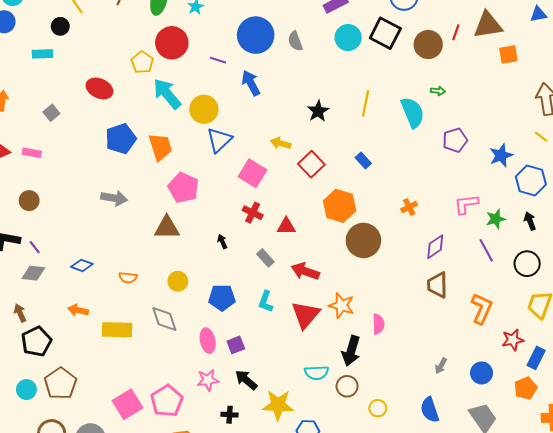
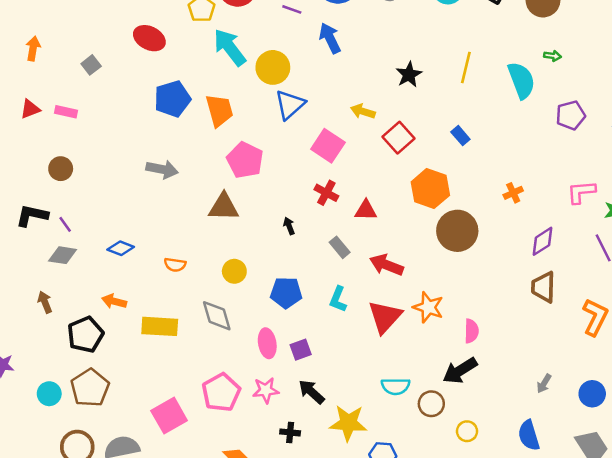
black pentagon: (36, 342) -> (85, 335), moved
black arrow: (351, 351) -> (460, 371), moved, turned 40
pink pentagon: (167, 401) -> (221, 392), moved

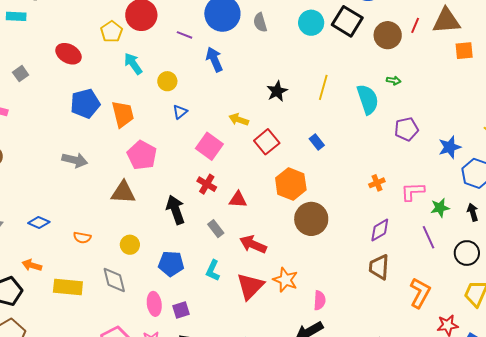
cyan arrow: (230, 47) -> (133, 64), size x0.7
yellow circle: (273, 67) -> (167, 81), size x0.7
blue triangle: (290, 105) -> (180, 112), size x0.6
orange cross: (513, 193) -> (377, 183), moved
black arrow: (289, 226) -> (176, 210), size x2.0

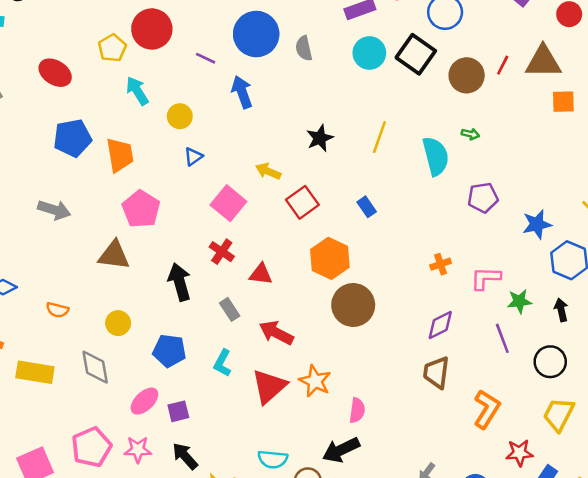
pink ellipse: (154, 304) -> (144, 401), turned 50

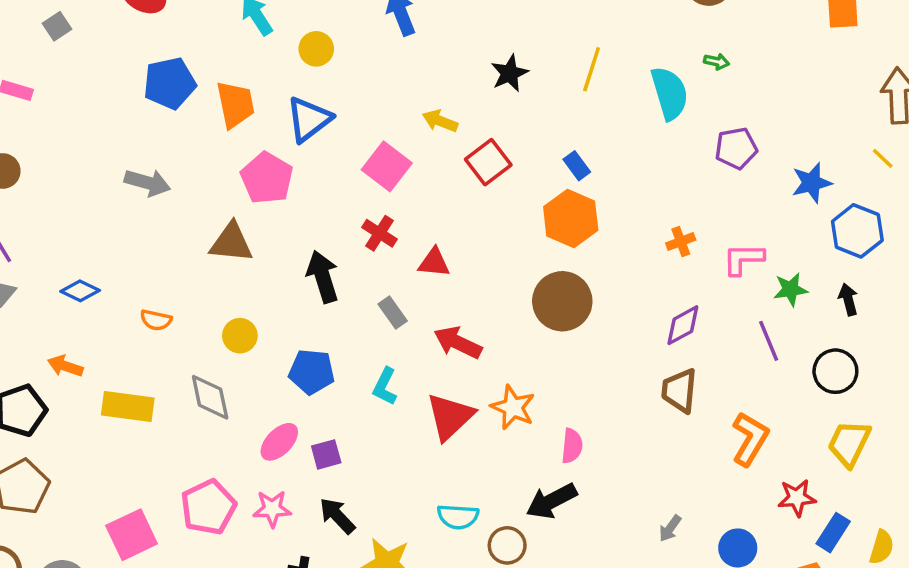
blue triangle: (193, 157) -> (309, 119), moved, size x1.8
orange hexagon: (330, 258) -> (571, 218), moved

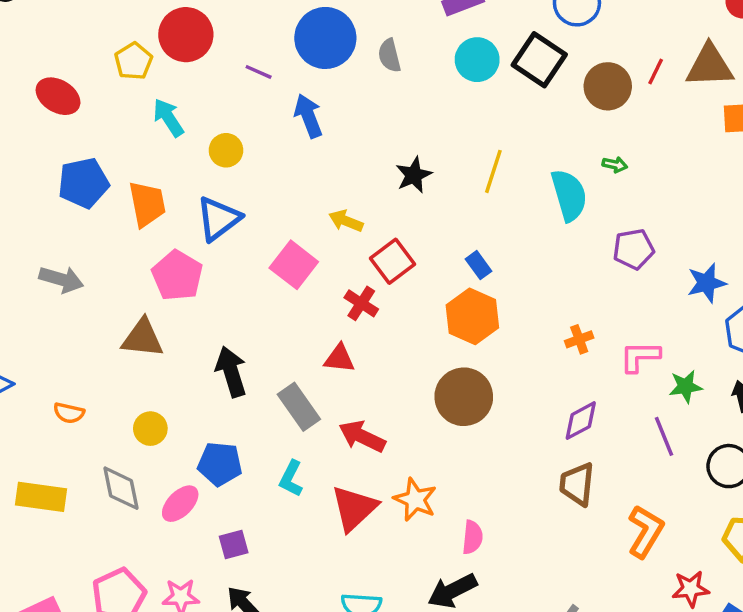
red cross: (380, 233) -> (361, 303), moved
gray rectangle: (393, 312) -> (299, 407), size x1.5
pink ellipse: (279, 442) -> (180, 504), moved

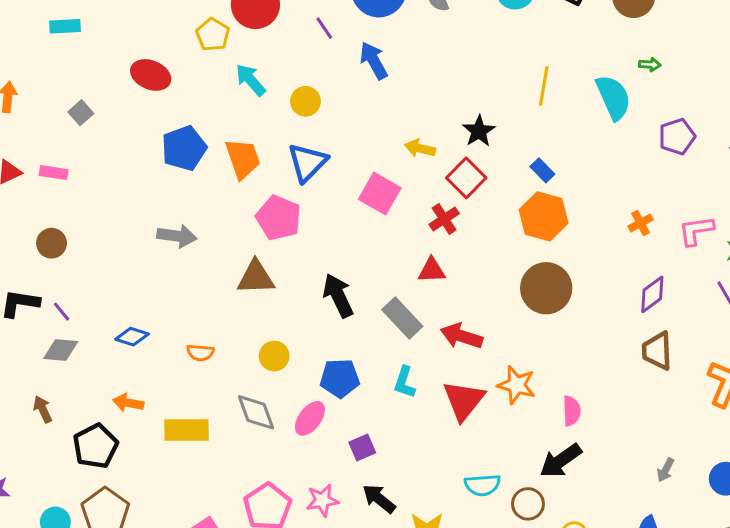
purple line: (259, 72) -> (324, 28), turned 40
black star: (414, 175) -> (479, 131), moved
red cross: (361, 303) -> (444, 219), turned 32

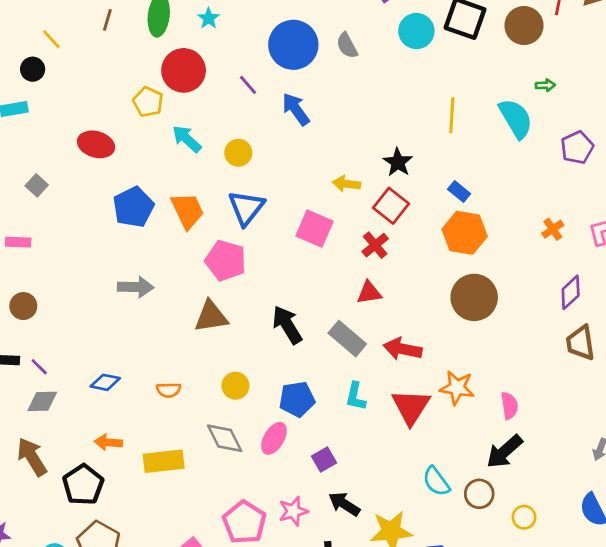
brown arrow: (43, 409) -> (32, 457), size x1.6
cyan semicircle: (482, 485) -> (436, 481), turned 64

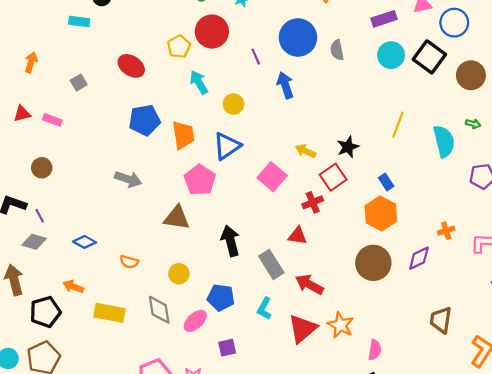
purple diamond: (571, 292) -> (419, 258), moved

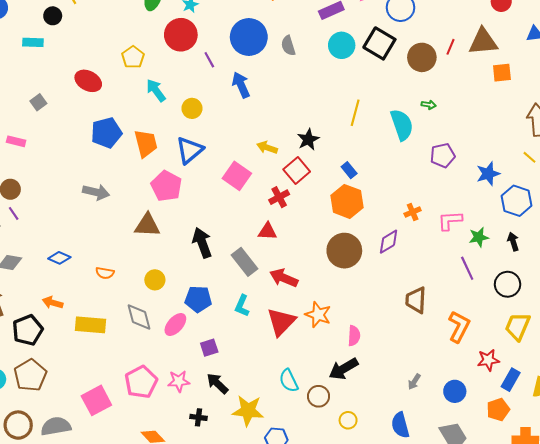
red circle: (212, 32) -> (181, 35), moved
purple line: (40, 216) -> (14, 213), moved

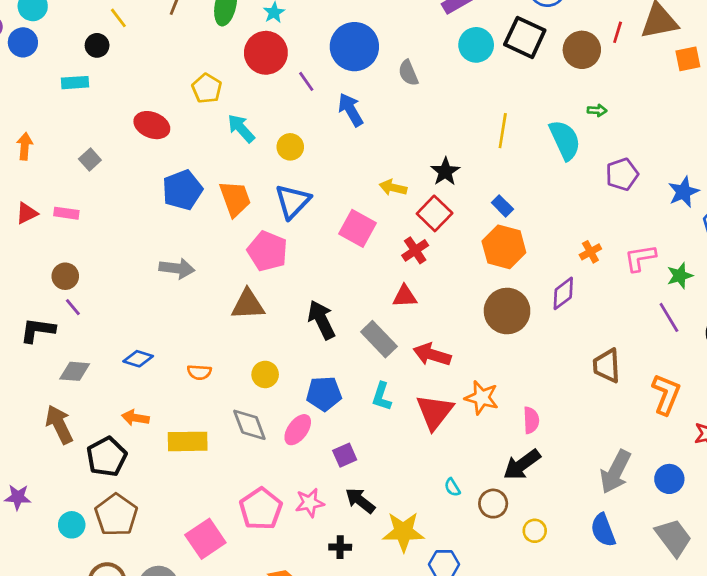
gray semicircle: (288, 46) -> (408, 73), moved
cyan semicircle: (289, 381) -> (452, 487), size x0.6
gray arrow: (414, 382) -> (615, 472), size x2.0

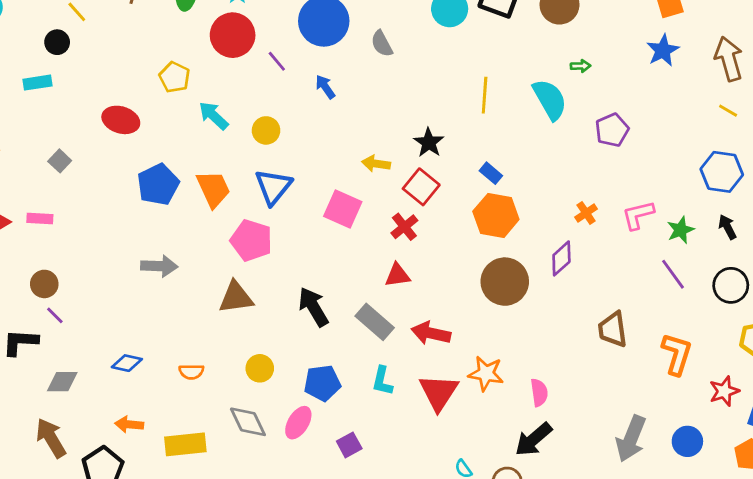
blue arrow: (351, 110) -> (325, 87), size x0.7
blue star: (683, 192) -> (663, 50), moved

